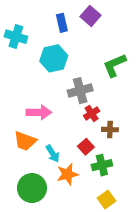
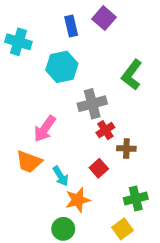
green L-shape: (115, 65) -> (132, 75), turned -30
pink arrow: (39, 112) -> (45, 129), turned 125
green cross: (102, 165) -> (136, 199), moved
green circle: (32, 188) -> (63, 229), moved, size x0.7

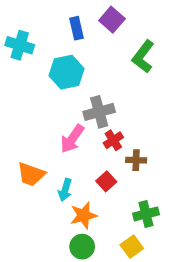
green L-shape: (132, 75) -> (143, 57), moved
pink arrow: (45, 129) -> (72, 139), moved
cyan arrow: (61, 176) -> (65, 190), turned 48
green circle: (63, 229) -> (82, 247), moved

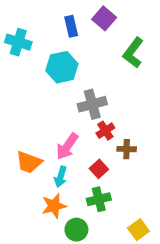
pink arrow: (72, 139) -> (67, 146), moved
green cross: (146, 214) -> (99, 199), moved
orange star: (84, 215) -> (54, 206), moved
yellow square: (132, 247) -> (138, 230), moved

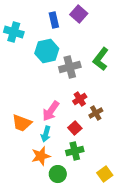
green L-shape: (133, 53) -> (101, 59), moved
gray cross: (92, 104) -> (70, 67), moved
brown cross: (127, 149) -> (96, 113), turned -32

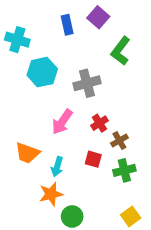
cyan hexagon: (47, 51) -> (42, 72), moved
green L-shape: (101, 59) -> (121, 51), moved
pink arrow: (51, 111) -> (62, 122), moved
red square: (75, 128) -> (93, 159), turned -32
green cross: (75, 151) -> (124, 170), moved

